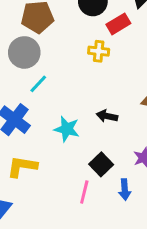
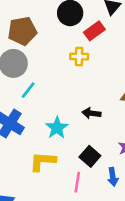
cyan star: (67, 129) -> (57, 128), turned 30
yellow L-shape: (22, 167) -> (43, 161), moved

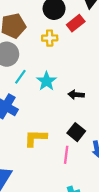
yellow cross: (79, 57) -> (50, 38), moved
cyan star: (57, 128) -> (46, 81), moved

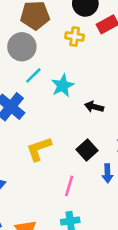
yellow L-shape: (35, 138) -> (39, 149), turned -30
pink line: (66, 155) -> (69, 186), moved

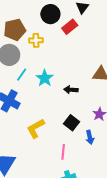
yellow cross: (75, 37) -> (36, 40), moved

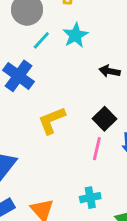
cyan star: (45, 78) -> (75, 35), moved
pink line: (63, 152) -> (97, 149), moved

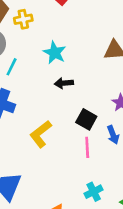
cyan star: (75, 35) -> (55, 53), moved
black arrow: (110, 71) -> (64, 83), moved

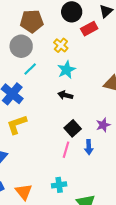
yellow cross: (23, 19) -> (61, 45), moved, turned 32
yellow L-shape: (41, 134) -> (17, 124), moved

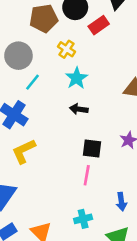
brown pentagon: (32, 21) -> (44, 18), moved
black square: (73, 128) -> (92, 149), turned -35
blue arrow: (89, 147) -> (121, 202), moved

